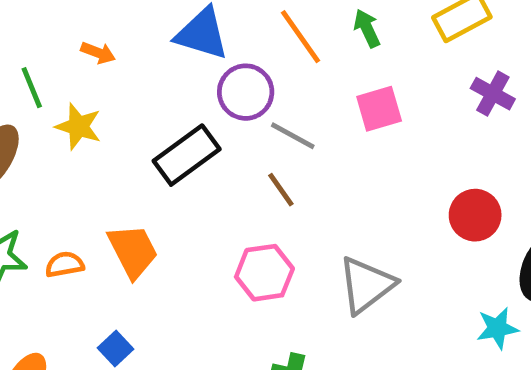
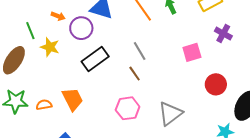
purple circle: (246, 92) -> (81, 28), moved
pink square: (379, 109) -> (192, 52), moved
gray line: (293, 136) -> (140, 51), turned 30

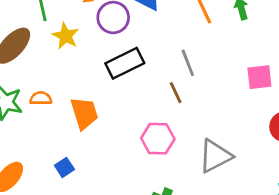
orange semicircle: (44, 105) -> (41, 98), moved

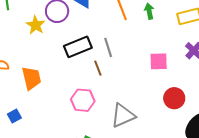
yellow star: (65, 36) -> (36, 25), moved
black rectangle: (125, 63) -> (78, 47), moved

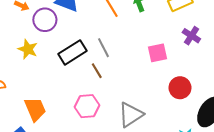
yellow star: (36, 25) -> (28, 49), moved
orange trapezoid: (31, 78) -> (35, 109), moved

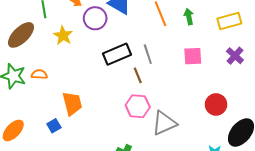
yellow star: (28, 49) -> (63, 35), moved
pink square: (158, 53) -> (193, 56), moved
pink hexagon: (87, 106) -> (138, 106), moved

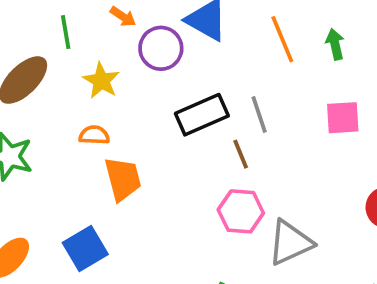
orange semicircle: (39, 74) -> (94, 135), moved
orange trapezoid: (72, 104) -> (123, 179), moved
blue square: (54, 126) -> (85, 248), size x1.6

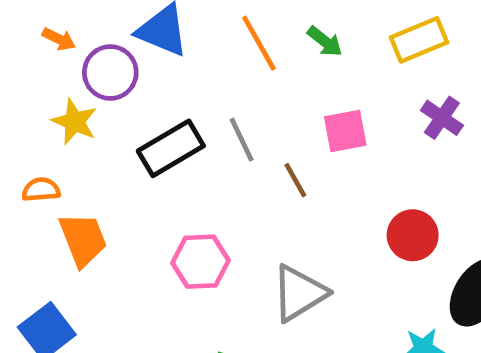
green arrow: (335, 44) -> (325, 41), turned 148
yellow star: (101, 81) -> (75, 122), moved
brown line: (241, 154) -> (295, 180), moved
pink hexagon: (241, 211) -> (200, 262), moved

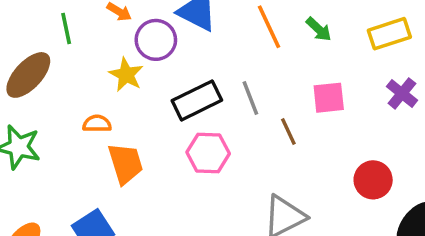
pink hexagon: (200, 262) -> (208, 153), moved

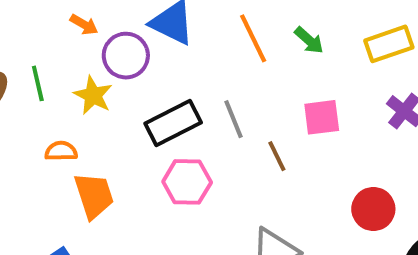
green line: (66, 29) -> (38, 83), moved

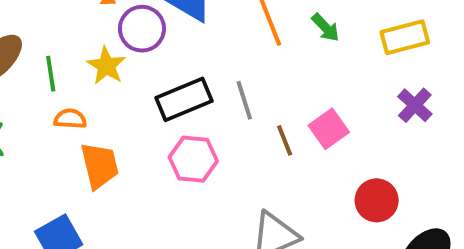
green line: (38, 83) -> (51, 74), moved
pink square: (322, 117) -> (329, 129), moved, turned -33

